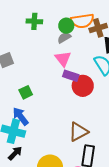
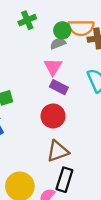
green cross: (34, 21) -> (27, 20), turned -35
red circle: (83, 86) -> (53, 116), moved

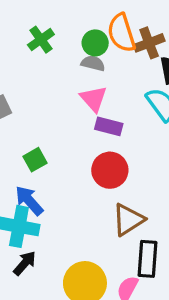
orange semicircle: (81, 28) -> (121, 33), turned 85
gray semicircle: (58, 43) -> (93, 63), turned 49

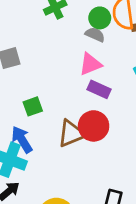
pink triangle: (94, 99) -> (90, 64), turned 40
brown triangle: (128, 220) -> (71, 134), moved

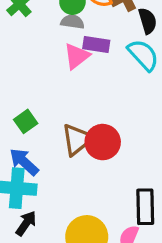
purple rectangle: (99, 89) -> (96, 44), moved
red circle: (94, 126) -> (103, 142), moved

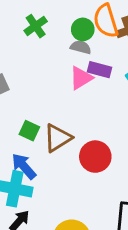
green square: (26, 121) -> (29, 131), turned -36
brown triangle: (77, 140) -> (58, 138), moved

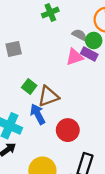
green circle: (83, 29) -> (94, 41), moved
red circle: (95, 157) -> (68, 130), moved
blue arrow: (24, 166) -> (38, 114), moved

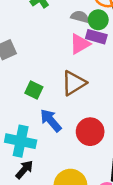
brown triangle: (48, 96) -> (74, 83), moved

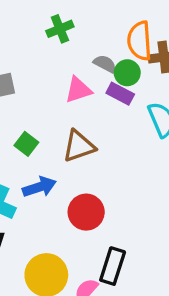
pink triangle: (80, 44) -> (78, 90), moved
blue arrow: (51, 120) -> (39, 187), turned 100

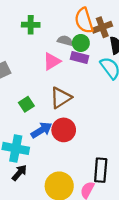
green cross: (60, 29) -> (31, 25), turned 36
green square: (26, 144) -> (26, 104), turned 32
red circle: (86, 212) -> (64, 130), moved

